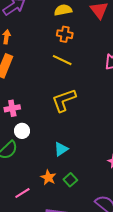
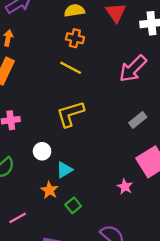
white circle: (22, 131) -> (42, 151), moved
orange star: (48, 177) -> (49, 190), moved

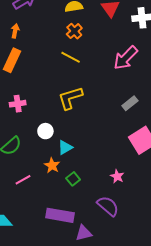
orange cross: (75, 38) -> (74, 31), turned 35
pink star: (125, 187) -> (117, 176), moved
pink line: (18, 218) -> (23, 180), moved

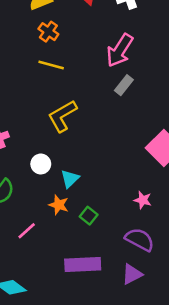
gray rectangle: (130, 103) -> (124, 85), moved
purple triangle: (84, 233) -> (132, 274), moved

